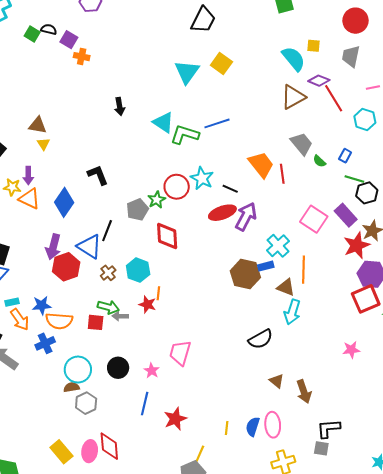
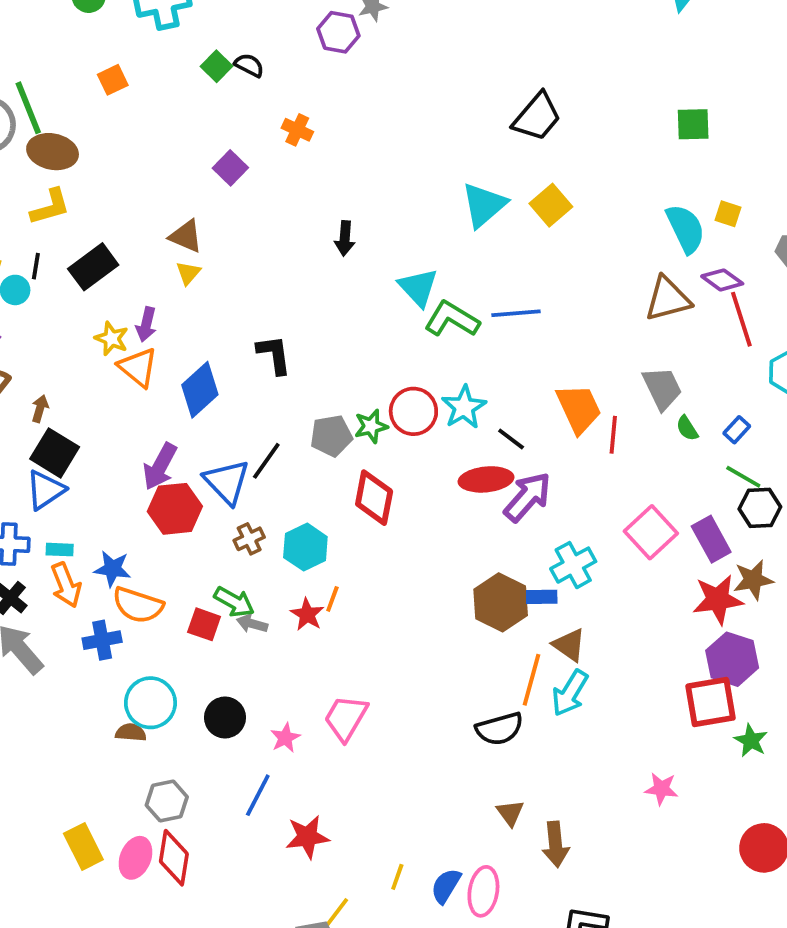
purple square: (69, 40) -> (230, 168), moved
orange line: (303, 270) -> (532, 680), moved
gray hexagon: (86, 403) -> (167, 801), moved

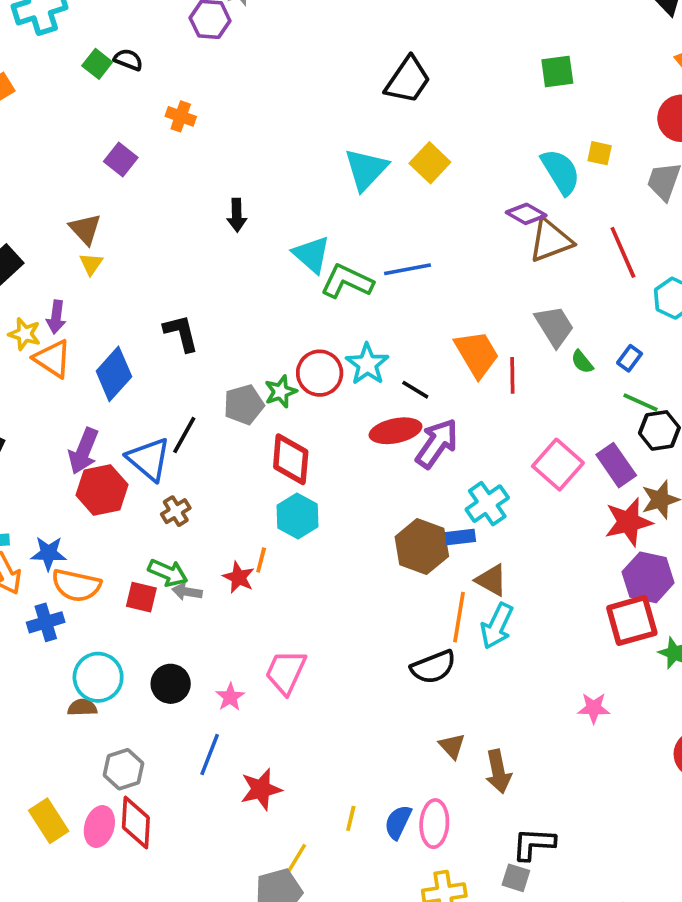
brown triangle: (186, 236) -> (85, 229), turned 30
purple diamond: (722, 280) -> (526, 214), moved
cyan hexagon: (305, 547) -> (297, 516), moved

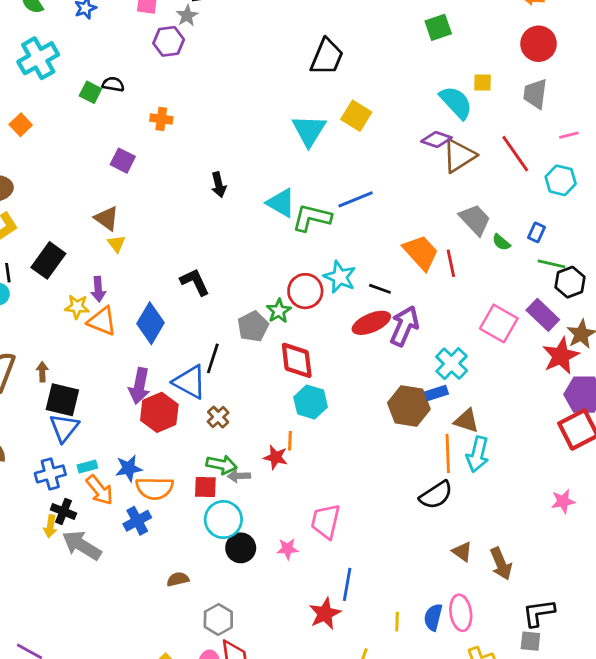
cyan circle: (98, 677) -> (223, 520), moved
pink star: (230, 697) -> (288, 549), turned -30
blue line: (210, 755) -> (347, 584), moved

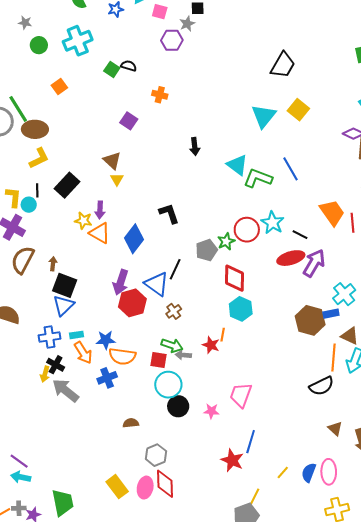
blue line: (356, 199) -> (291, 169), turned 75
red star: (325, 614) -> (232, 460), turned -30
yellow line: (397, 622) -> (283, 472), turned 32

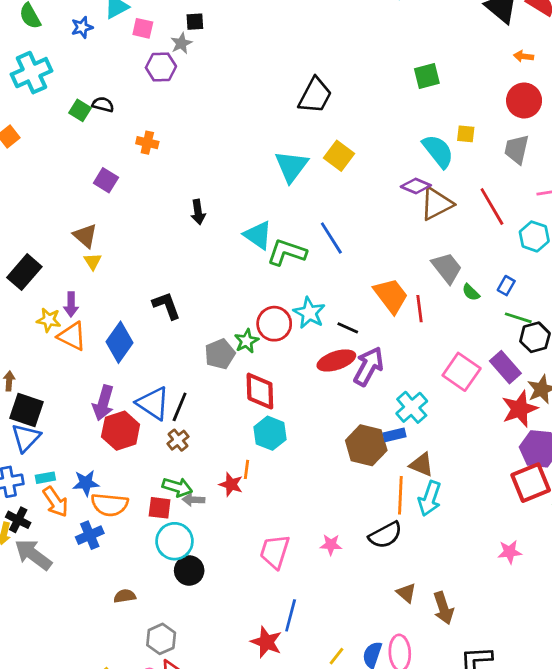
black line: (175, 269) -> (180, 407), moved
pink star: (211, 411) -> (331, 545), moved

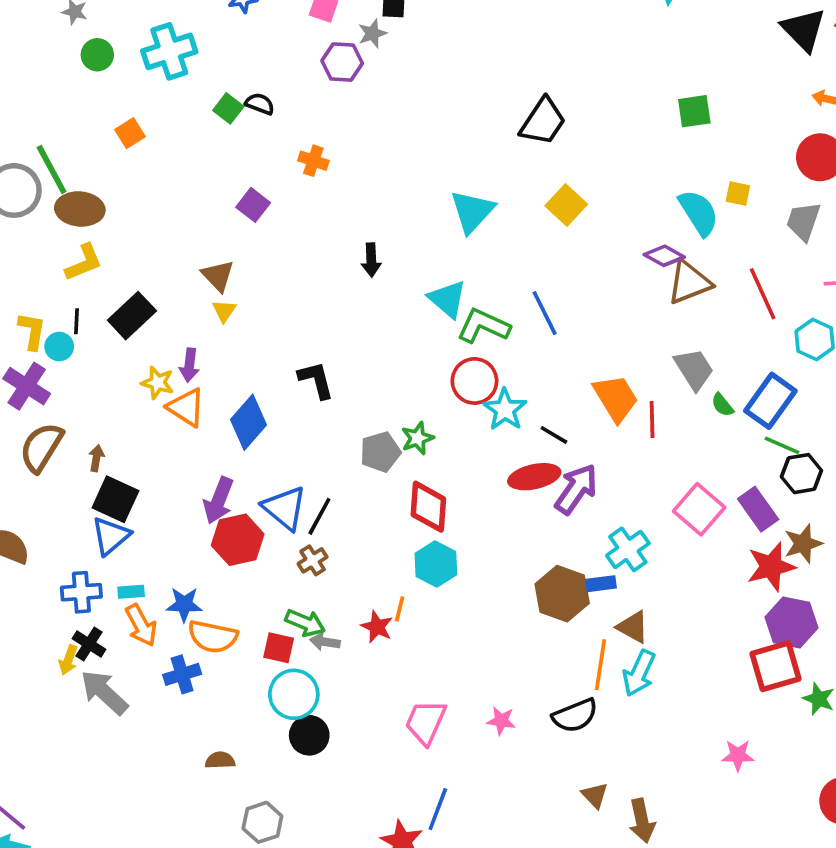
cyan triangle: (291, 166) -> (472, 211), moved
blue rectangle: (506, 286) -> (770, 401), size x2.0
red circle: (274, 324) -> (474, 381), moved

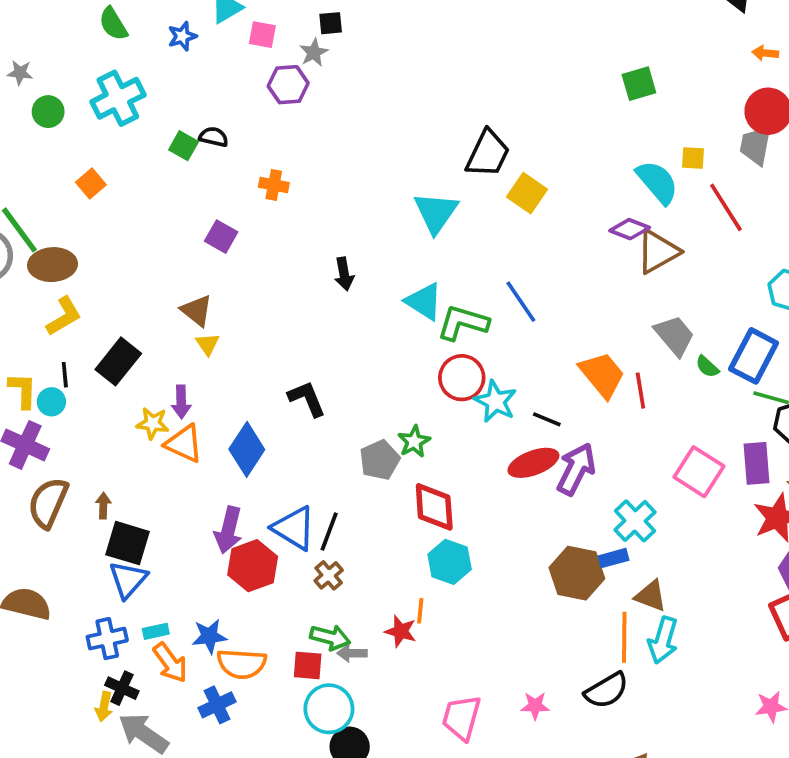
black trapezoid: (543, 121) -> (488, 154), moved
gray trapezoid: (803, 221) -> (756, 146), moved
red line: (763, 294) -> (726, 207), moved
purple rectangle: (758, 509) -> (756, 463), turned 39

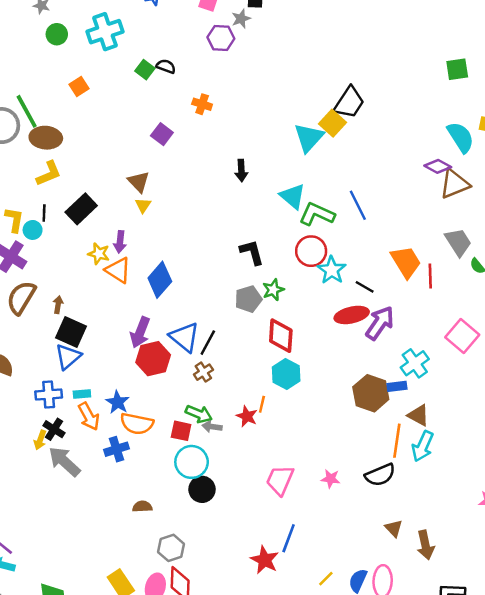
yellow square: (527, 193) -> (333, 123), moved
black L-shape: (307, 399) -> (252, 252), moved
blue star: (209, 636) -> (118, 402), turned 30

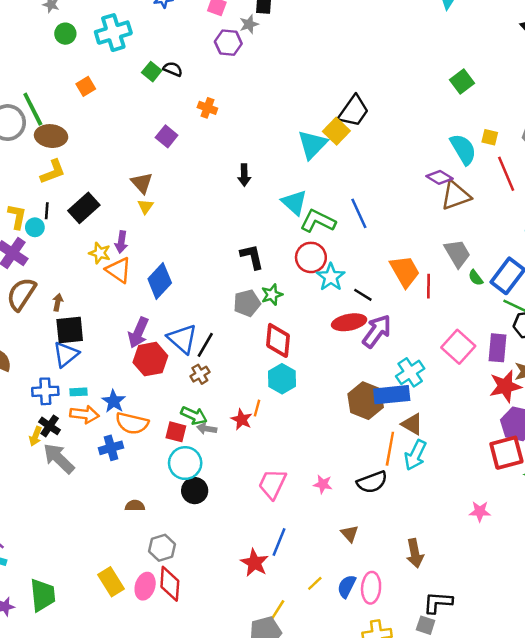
green square: (457, 69) -> (462, 82), turned -30
black square: (71, 332) -> (70, 330), turned -32
blue rectangle: (397, 386) -> (392, 395), size x1.8
orange arrow: (89, 416) -> (85, 414), turned -56
brown triangle: (394, 528) -> (350, 534), moved

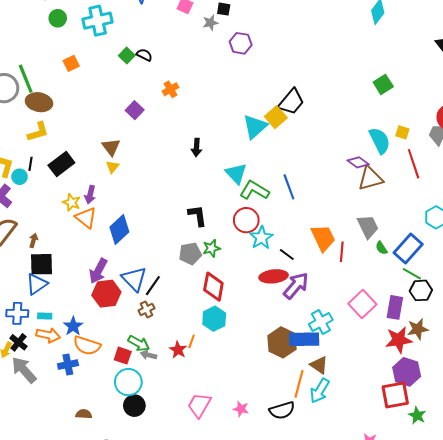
purple hexagon: (228, 43) -> (241, 43), moved
orange cross: (207, 108) -> (170, 89), turned 35

